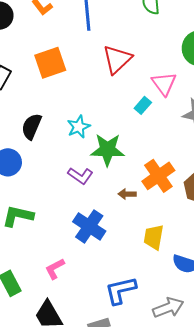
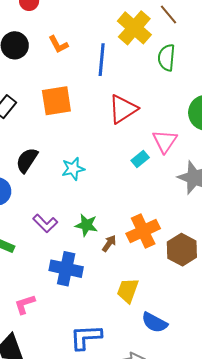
green star: (107, 150) -> (86, 225), moved, size x0.7
purple L-shape: (80, 176) -> (45, 223), moved
brown arrow: (127, 194) -> (109, 243), turned 114
blue cross: (89, 226) -> (66, 269), turned -32

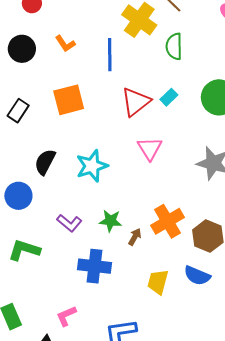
pink triangle: (165, 141) -> (150, 148), moved
cyan rectangle: (140, 159) -> (169, 97), moved
cyan star: (73, 169) -> (92, 166), size x1.4
pink L-shape: (25, 304) -> (66, 316), moved
blue semicircle: (155, 323) -> (197, 276), moved

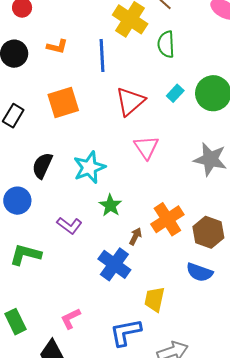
orange L-shape: (65, 44) -> (57, 47), turned -40
cyan rectangle: (169, 97) -> (175, 93), moved
green star: (110, 221) -> (110, 205), moved, turned 30
blue cross: (94, 266) -> (114, 264), moved, turned 32
yellow trapezoid: (158, 282) -> (155, 299), moved

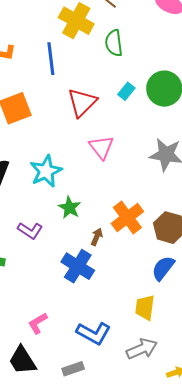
blue semicircle: (199, 272) -> (163, 268), turned 112
yellow trapezoid: (155, 299) -> (145, 307), moved
blue L-shape: (126, 332) -> (94, 333), turned -136

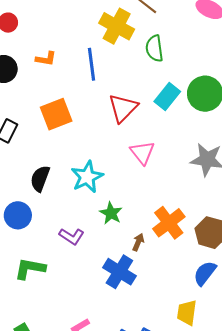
cyan rectangle: (126, 91) -> (167, 97), size x1.5

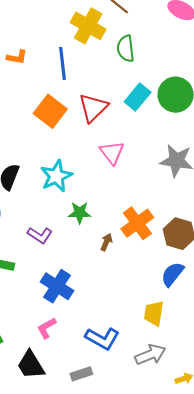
orange square: (56, 114) -> (50, 111), moved, turned -32
green star: (111, 213) -> (80, 213), turned -30
blue cross: (119, 272) -> (57, 286), moved

